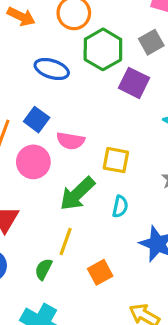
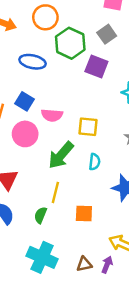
orange square: (100, 272) -> (84, 214), turned 36

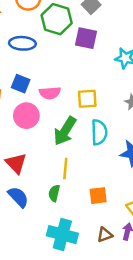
cyan semicircle: (95, 162) -> (99, 132), size x1.5
orange square: (84, 214) -> (98, 196), moved

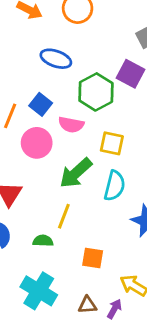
green hexagon: (57, 19) -> (96, 92), moved
green semicircle: (54, 193) -> (43, 241), turned 63

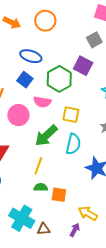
blue square: (41, 104) -> (25, 80), moved
green semicircle: (43, 241) -> (41, 187), moved
brown triangle: (87, 305) -> (44, 229), moved

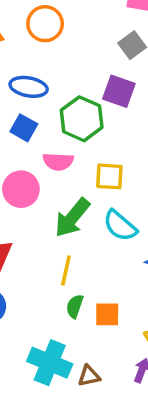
cyan semicircle: (73, 144) -> (120, 226), turned 125
green semicircle: (41, 187) -> (75, 306), turned -64

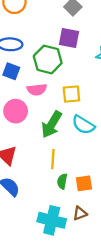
brown triangle: (89, 376) -> (80, 213), moved

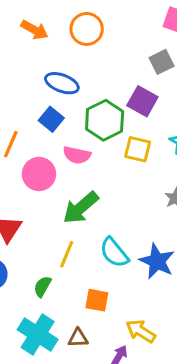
yellow square: (71, 94) -> (138, 149), moved
cyan semicircle: (83, 125) -> (114, 253), moved
green semicircle: (62, 181) -> (42, 286), moved

